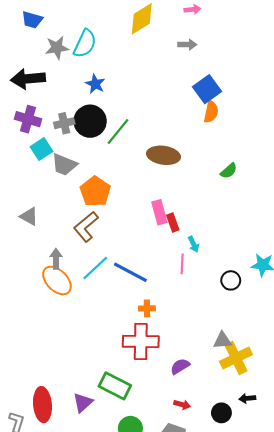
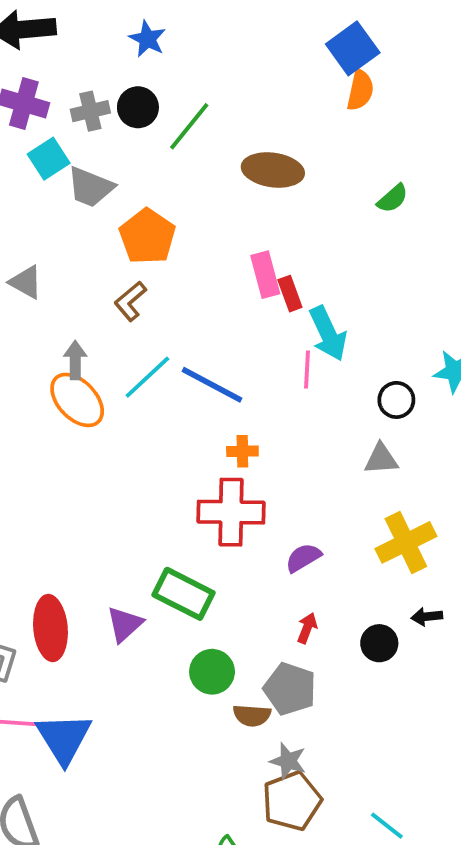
black circle: (90, 121) -> (138, 107), size x0.7
brown L-shape: (86, 227) -> (130, 301), size x0.7
cyan arrow: (193, 244) -> (328, 333), size x1.8
gray triangle: (222, 340) -> (381, 459), moved
red arrow: (182, 405) -> (307, 628), turned -84

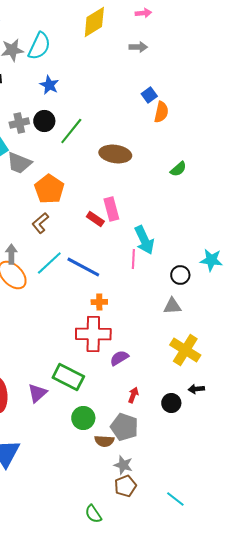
blue square: (353, 48) -> (149, 95), moved, size x0.6
red rectangle: (290, 294) -> (95, 219), moved, turned -36
yellow cross: (406, 542) -> (185, 350), turned -32
purple semicircle: (303, 558) -> (119, 358), moved
brown pentagon: (292, 801) -> (125, 486), size x0.7

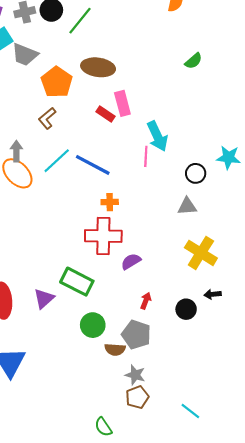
brown ellipse: (115, 154) -> (98, 67), moved

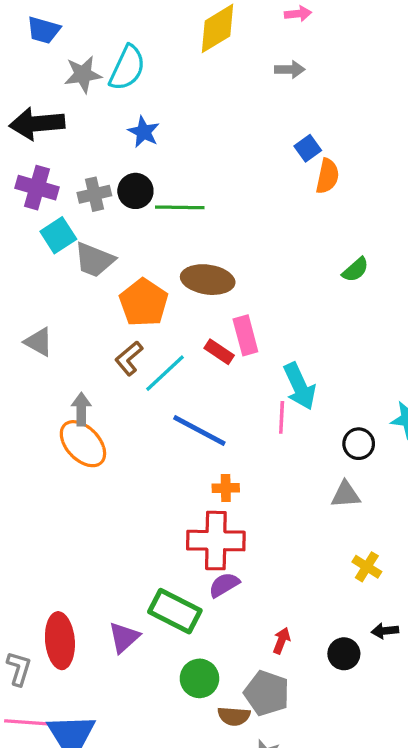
green line: (80, 21) -> (180, 207), turned 52
cyan line: (57, 161) -> (165, 373), moved
yellow cross: (201, 253) -> (367, 567), size x0.6
purple semicircle: (131, 261) -> (224, 585), moved

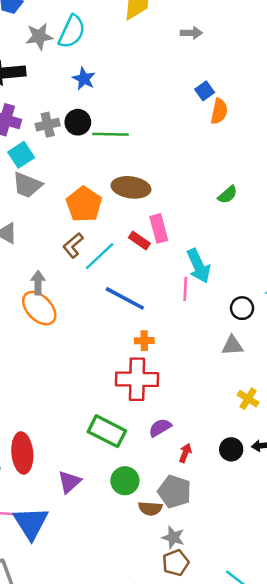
gray trapezoid: (94, 260) -> (27, 185), moved
green semicircle: (355, 270) -> (228, 195), moved
purple semicircle: (224, 585) -> (160, 428), moved
purple triangle: (124, 637) -> (69, 482), moved
black circle: (344, 654) -> (231, 449), moved

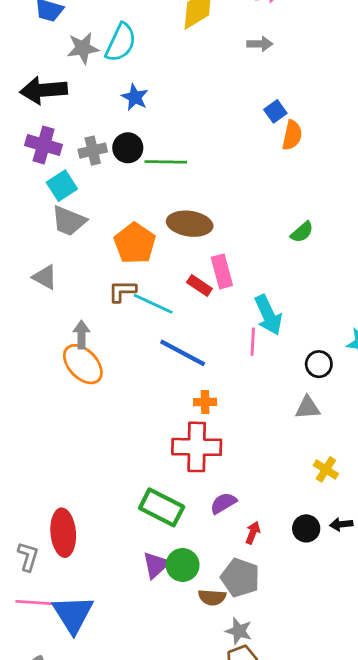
brown L-shape: (73, 245) -> (122, 291), turned 40
cyan line: (100, 256) -> (153, 304), turned 68
purple triangle: (69, 482) -> (156, 565), moved

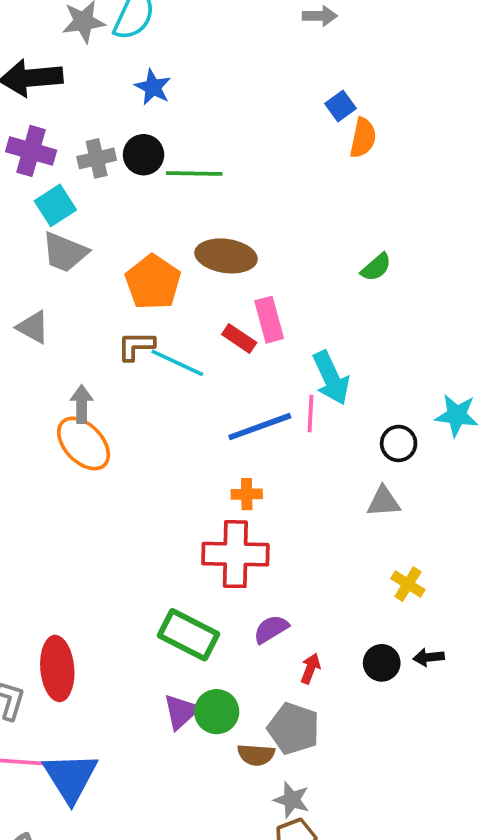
blue line: (183, 353) -> (260, 427), moved, turned -48

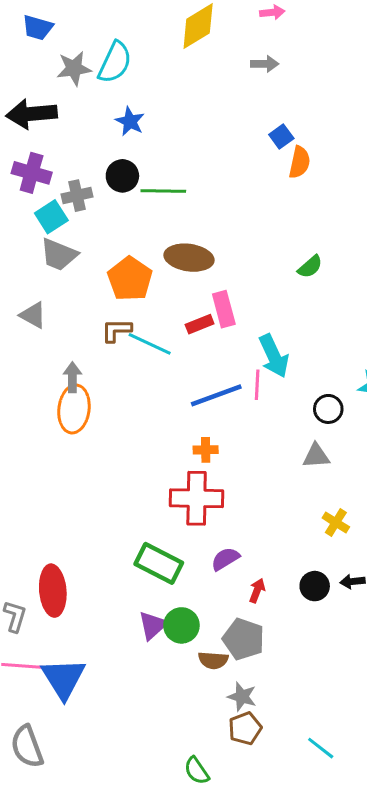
gray cross: (97, 158) -> (77, 196), moved
red rectangle: (239, 338) -> (200, 324), turned -56
orange ellipse: (84, 443) -> (74, 409), turned 51

